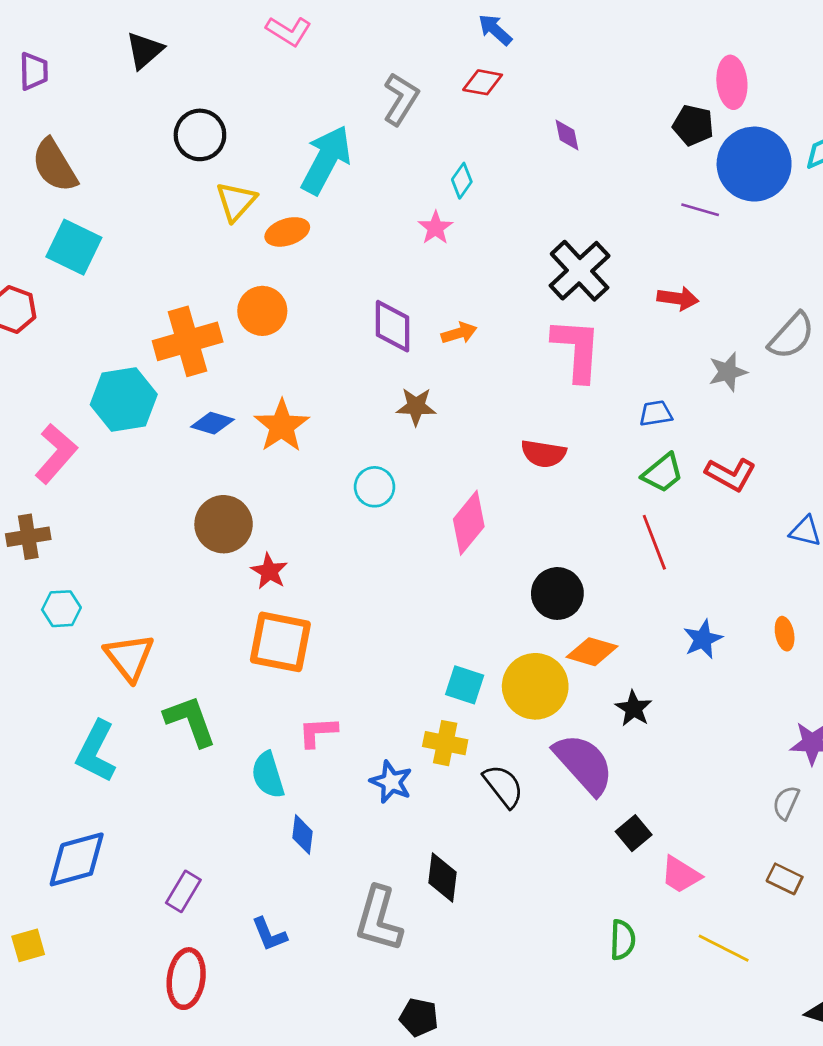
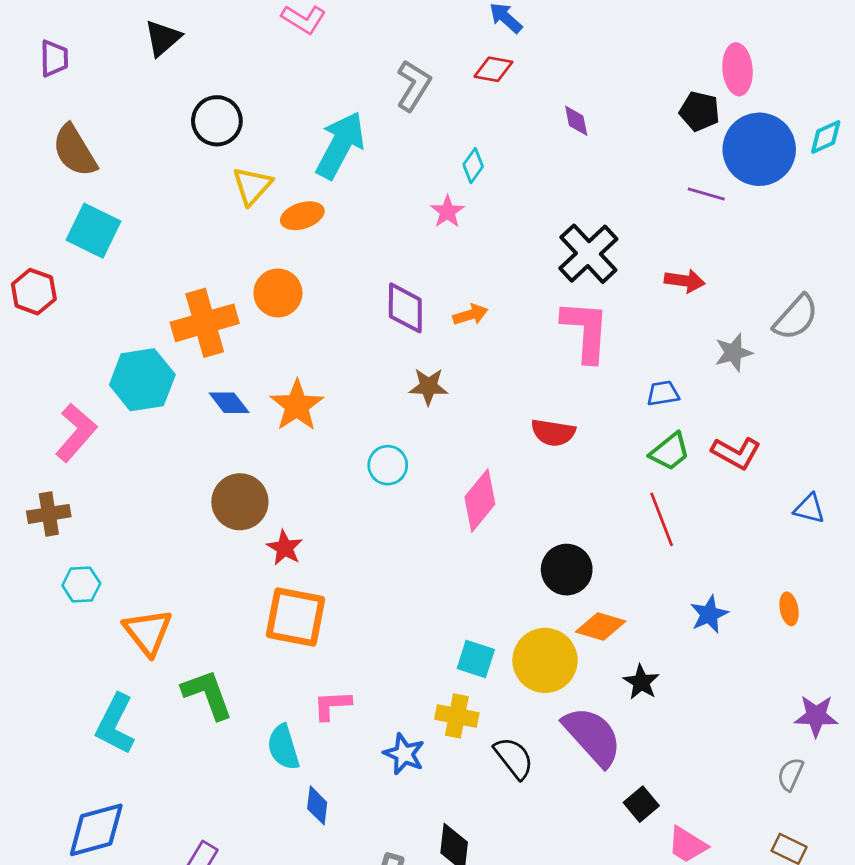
blue diamond: (212, 423) -> (229, 403), turned 36

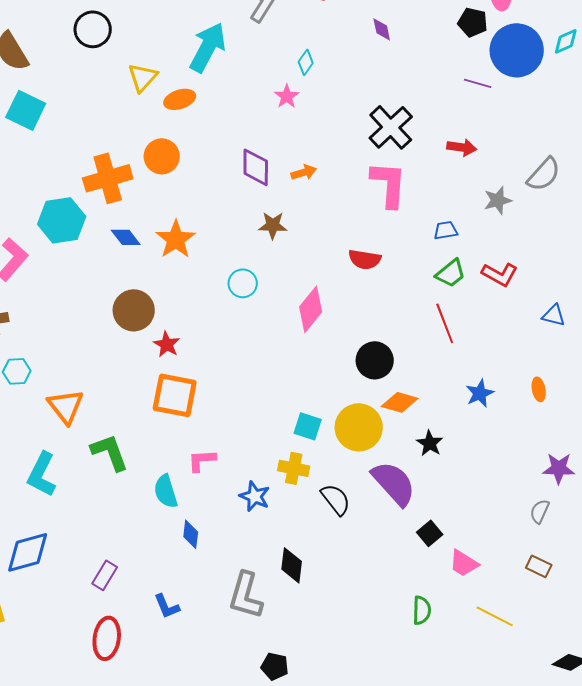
black circle: (217, 121) -> (93, 29), moved

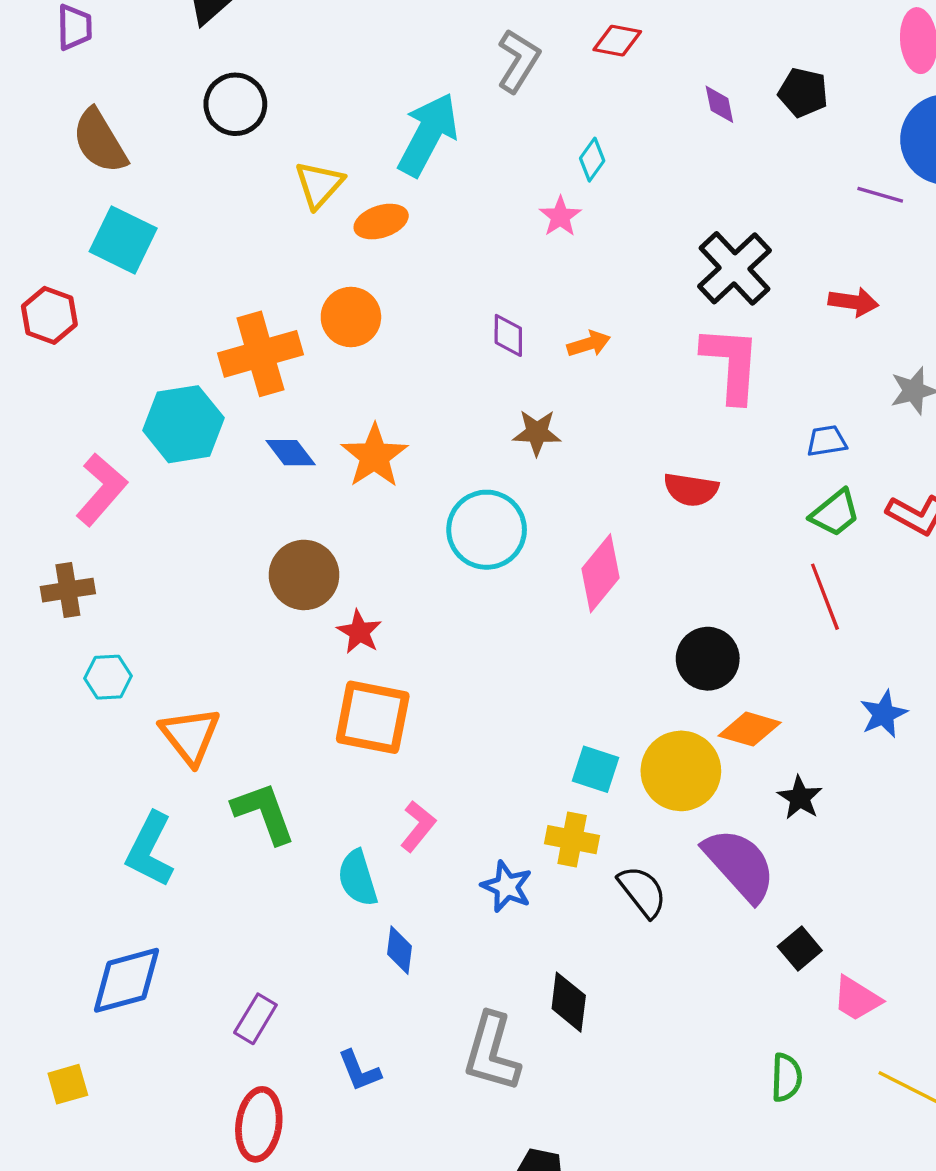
black pentagon: (473, 22) -> (803, 93), moved
purple diamond: (256, 167) -> (508, 335), size x0.7
cyan circle: (243, 283) -> (487, 530), size x1.6
pink L-shape: (202, 460) -> (418, 826), turned 132

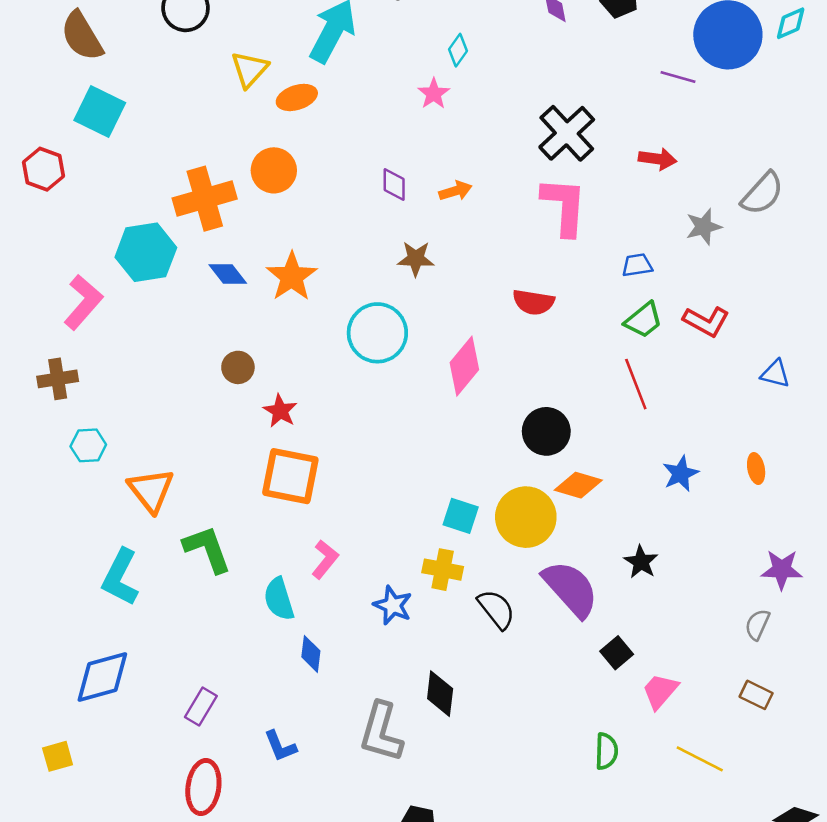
brown circle: (304, 575) -> (238, 367), size x0.6
black star: (800, 798) -> (641, 562), moved
pink trapezoid: (857, 999) -> (660, 691), turned 99

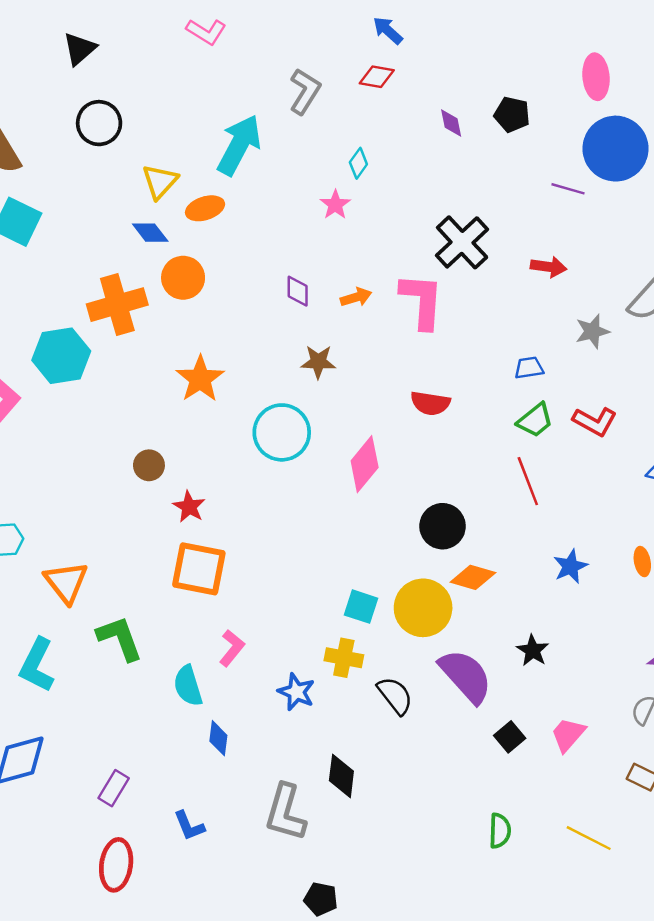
pink L-shape: (564, 206) -> (422, 301), moved
blue diamond: (228, 274) -> (150, 233), moved
pink trapezoid: (660, 691) -> (568, 735), moved

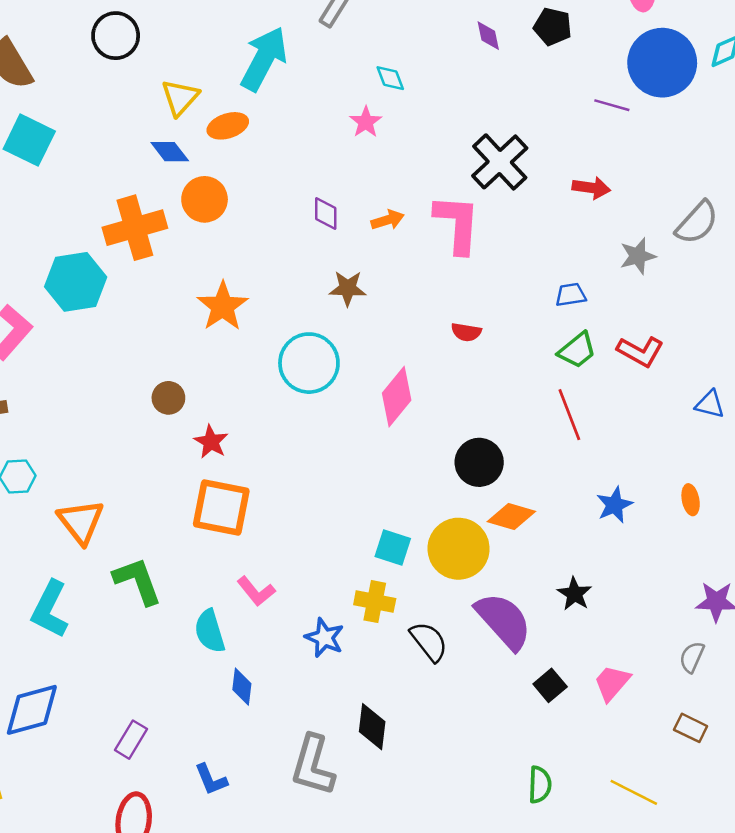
cyan diamond: (358, 163) -> (390, 78), turned -56
red semicircle: (430, 403) -> (466, 332), size x0.7
pink L-shape: (232, 648) -> (256, 591), turned 102

